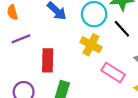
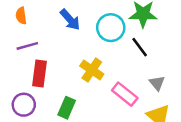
yellow cross: (91, 45) -> (92, 70), moved
red rectangle: (48, 60) -> (39, 73), moved

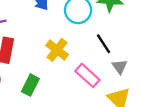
black line: (140, 47) -> (103, 44), moved

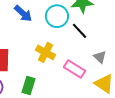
black line: (103, 44) -> (80, 31), moved

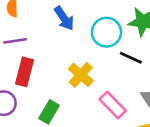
black line: (80, 31) -> (131, 58), turned -36

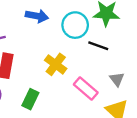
blue arrow: (64, 18) -> (37, 16), turned -40

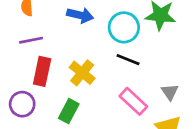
black line: (98, 46) -> (128, 60), moved
yellow cross: (56, 64) -> (82, 73), moved

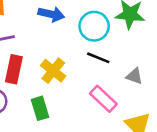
gray triangle: (170, 92) -> (134, 76), moved, turned -36
green rectangle: (69, 111) -> (40, 108), turned -45

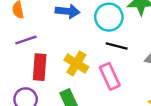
pink rectangle: (103, 99) -> (110, 76), moved, turned 30

